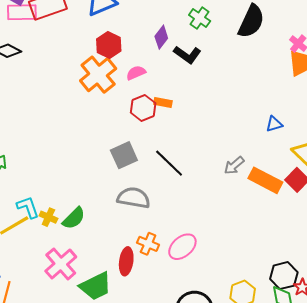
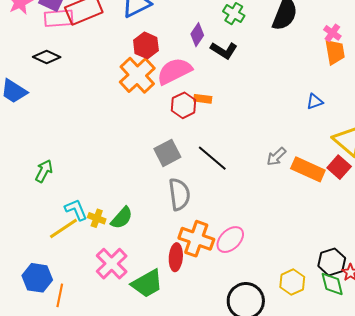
pink semicircle: (136, 73) -> (174, 71), size x1.8
blue triangle: (274, 124) -> (315, 102), moved
gray semicircle: (134, 198) -> (179, 194), turned 76
orange cross: (148, 244) -> (196, 239), size x1.6

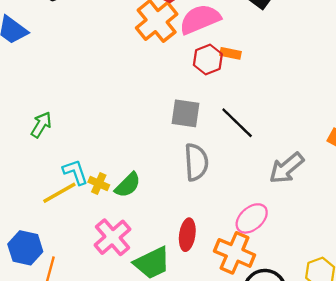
gray square: (167, 153) -> (185, 113), turned 32
gray arrow: (276, 157) -> (287, 168), moved, size x1.5
orange cross: (196, 239) -> (235, 253), moved

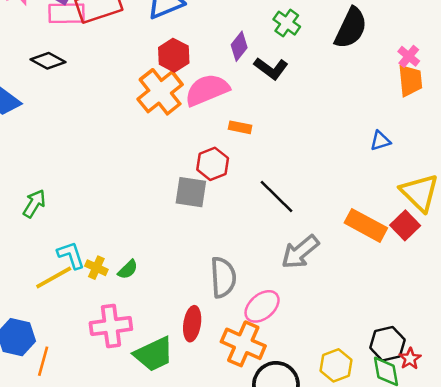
red hexagon: (208, 60) -> (213, 164), moved
black line: (237, 123) -> (276, 197), moved
gray semicircle: (196, 162) -> (223, 277), moved
green semicircle: (128, 185) -> (128, 269), size x0.7
pink cross: (112, 237) -> (111, 326), turned 33

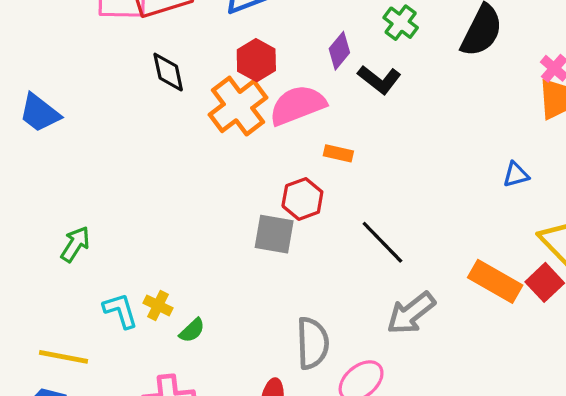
black diamond: (48, 61) -> (168, 72), moved, turned 48
yellow cross: (96, 268) -> (158, 305), moved
yellow line: (54, 278) -> (63, 357), moved, turned 39

